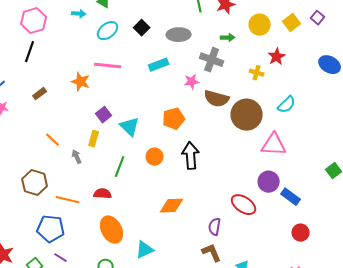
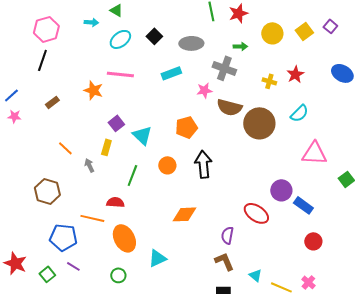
red star: (277, 57) -> (295, 74), moved
pink triangle: (274, 145) -> (314, 153), moved
orange line: (68, 200) -> (92, 218), moved

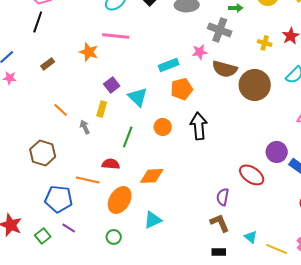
cyan rectangle: (171, 73) -> (169, 65), moved
orange diamond: (184, 214) -> (152, 176), moved
orange ellipse: (124, 238) -> (120, 200), turned 60

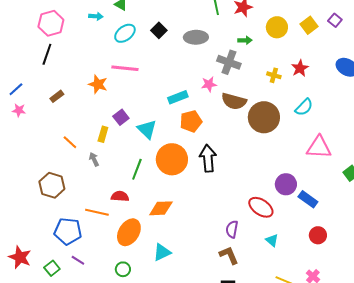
yellow rectangle: (102, 109) -> (103, 134), moved
orange circle: (163, 127) -> (172, 159), size x1.8
cyan triangle: (251, 237) -> (272, 240), moved

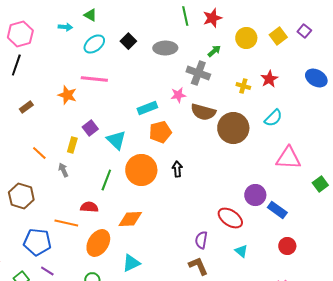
green arrow: (245, 40) -> (214, 51), turned -40
black arrow: (208, 158) -> (177, 169), size x0.6

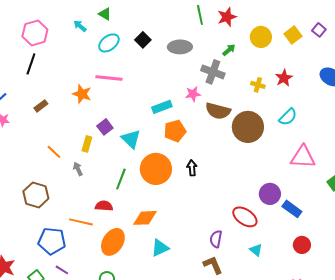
cyan arrow: (65, 27) -> (80, 26), turned -144
cyan triangle: (131, 263) -> (160, 248), moved

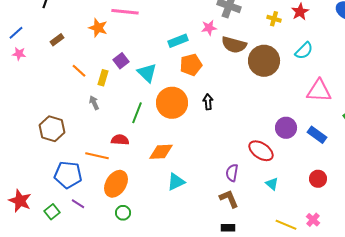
orange line: (54, 152) -> (79, 71), moved
blue rectangle: (292, 209) -> (317, 135), moved
orange ellipse: (113, 242) -> (116, 184), moved

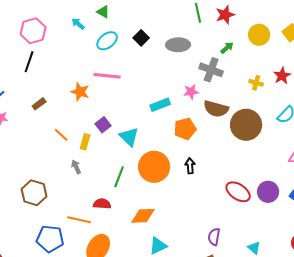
orange pentagon: (191, 65) -> (185, 129), moved
red ellipse: (261, 151) -> (238, 192), moved

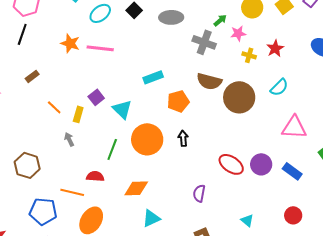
orange star: (80, 92) -> (70, 43), moved
pink star: (191, 92) -> (238, 33), moved
purple semicircle: (214, 237) -> (199, 193), moved

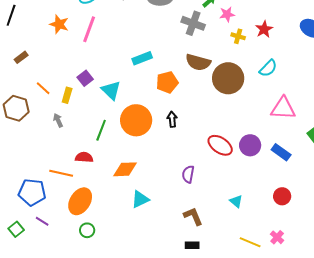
pink line: (100, 48) -> (89, 29), turned -76
brown hexagon: (27, 165) -> (16, 108), moved

